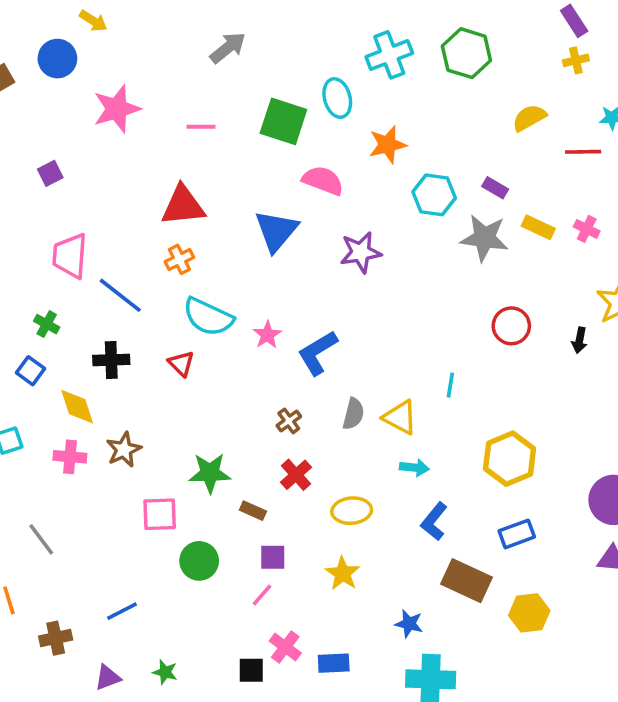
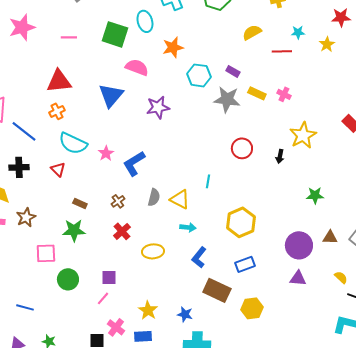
brown rectangle: (253, 511) -> (80, 203), moved
yellow star: (343, 573) -> (148, 310), moved
blue line: (122, 611) -> (25, 307), turned 42

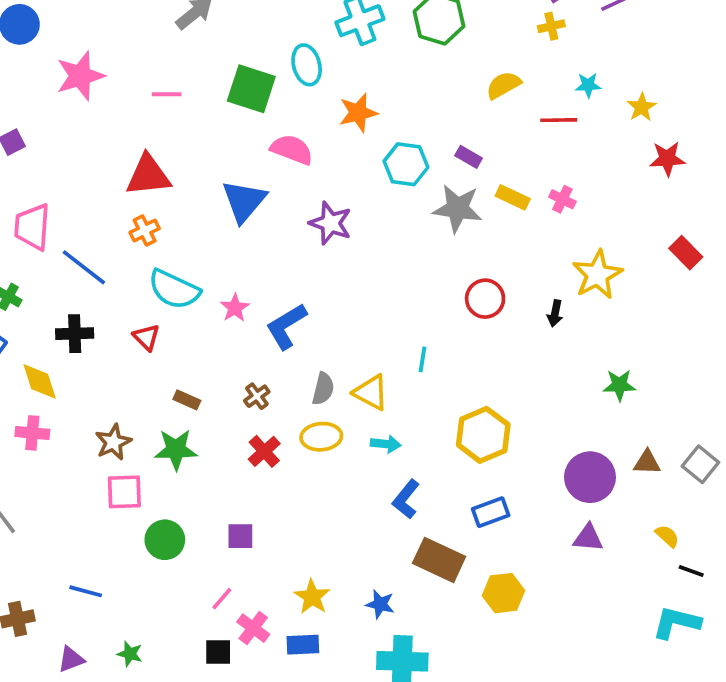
red star: (341, 17) -> (667, 159), moved
purple star: (158, 107) -> (330, 223), turned 30
brown star: (26, 217) -> (113, 442), moved
yellow ellipse: (153, 251) -> (321, 437), moved
pink line: (103, 298) -> (222, 599), moved

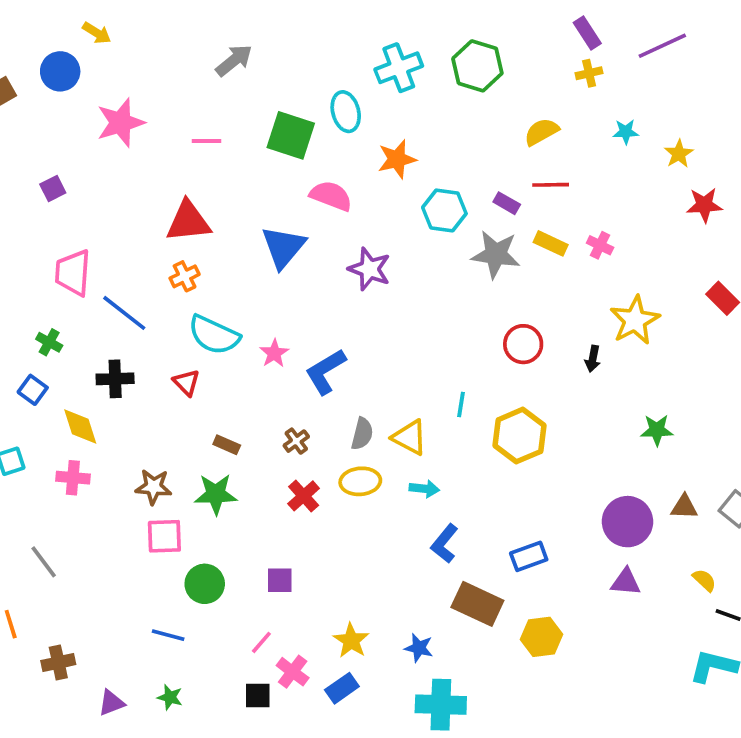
red line: (559, 120) -> (551, 185), moved
yellow hexagon: (483, 435) -> (520, 436), moved
brown star: (113, 442) -> (153, 487), turned 30
blue line: (86, 591) -> (168, 635), moved
blue rectangle: (303, 645) -> (342, 688), turned -32

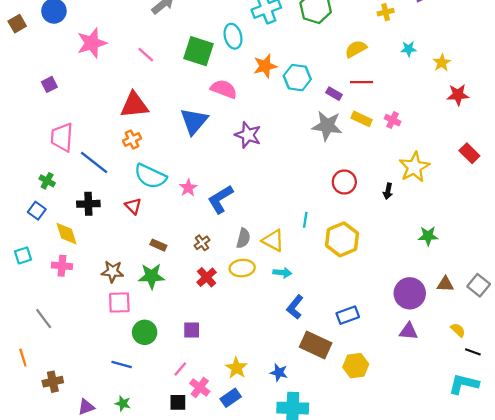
pink line: (207, 141) -> (146, 55), turned 42
cyan hexagon: (444, 210) -> (297, 78), moved

